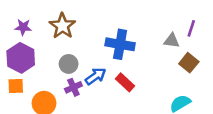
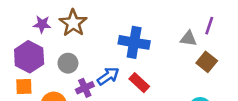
purple star: (23, 27) -> (42, 24), moved
gray circle: (69, 64) -> (68, 63), moved

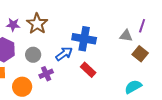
blue arrow: (108, 76) -> (64, 54), moved

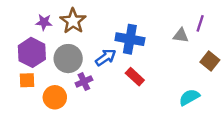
brown square: (140, 54) -> (210, 61), moved
gray circle: (33, 55) -> (68, 59), size x1.5

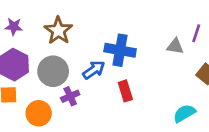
purple star: (44, 22) -> (14, 27), moved
red rectangle: (135, 77) -> (125, 91), turned 30

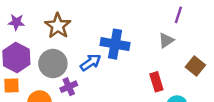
purple line: (196, 33) -> (178, 15), moved
gray triangle: (175, 46) -> (166, 40), turned -42
red rectangle: (125, 91) -> (156, 82), moved

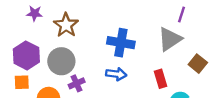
purple star: (16, 22) -> (35, 13), moved
gray triangle: (166, 40) -> (170, 39), size x1.6
blue arrow: (91, 62) -> (116, 74), moved, turned 42

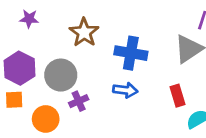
brown star: (66, 25) -> (84, 32), moved

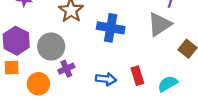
blue arrow: (125, 90) -> (106, 79), moved
red rectangle: (177, 96) -> (137, 76), moved

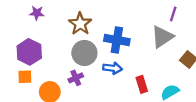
gray circle: (51, 46) -> (84, 53), moved
blue arrow: (106, 79) -> (113, 68), moved

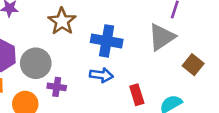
gray circle: (84, 53) -> (36, 63), moved
purple cross: (76, 78) -> (57, 87), turned 32

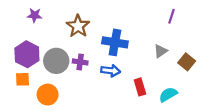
gray triangle: (162, 37) -> (161, 51), moved, size x0.6
purple cross: (57, 87) -> (80, 62), moved

